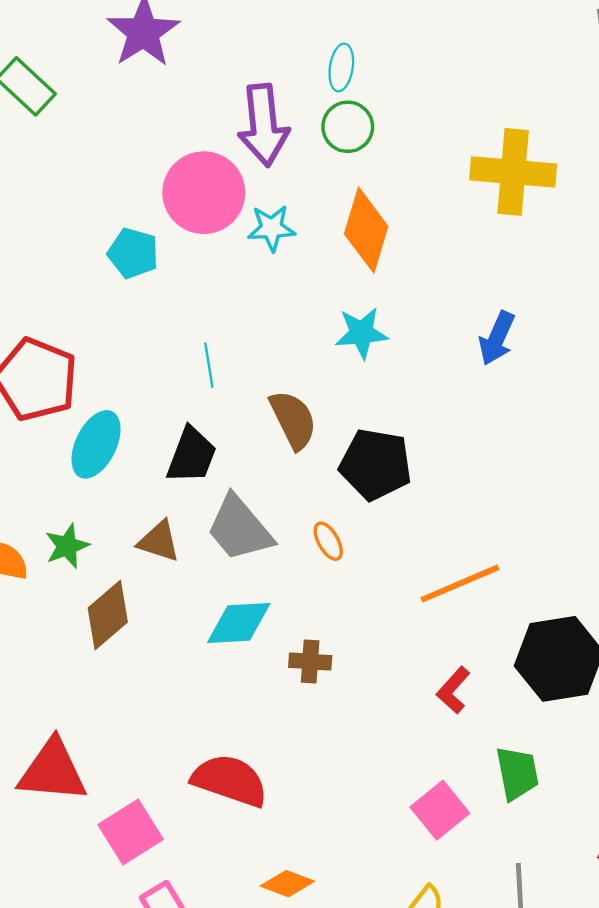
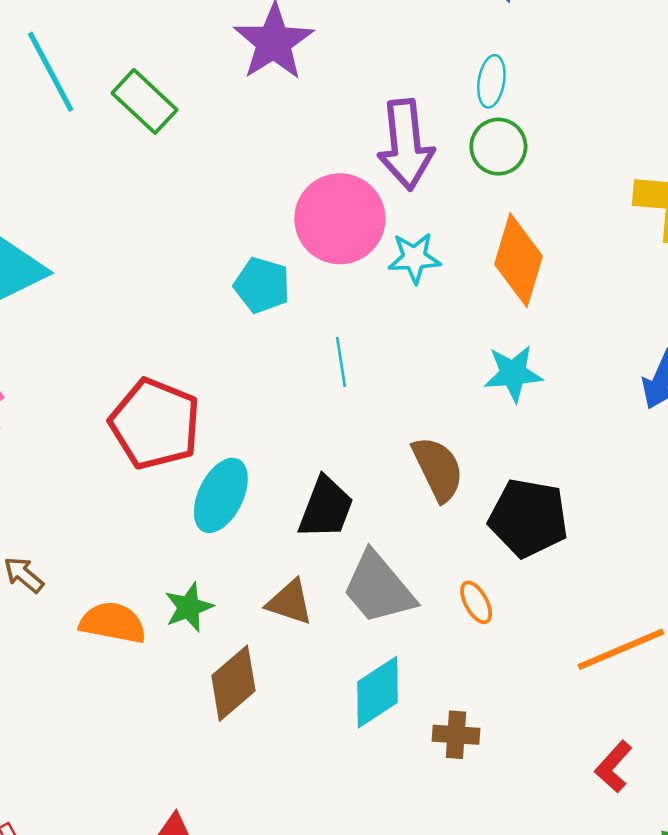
cyan line: (209, 365) -> (341, 362), moved
cyan diamond: (239, 623) -> (378, 692), turned -30

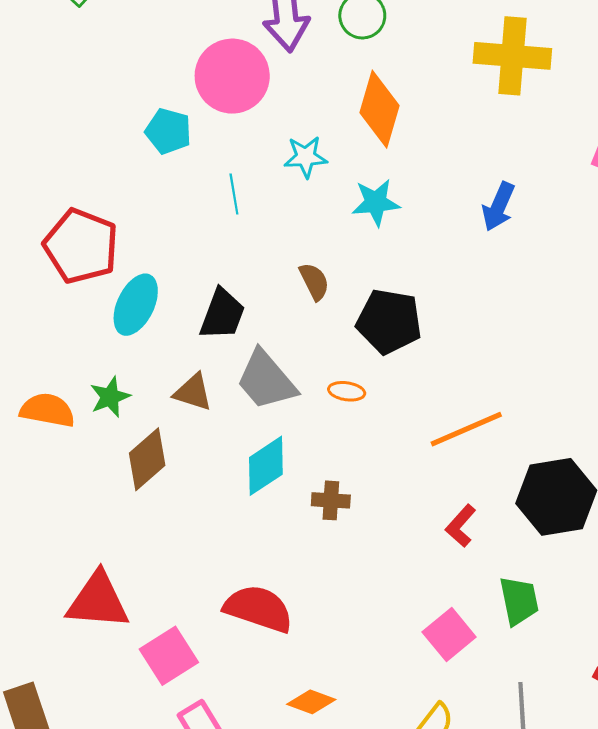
cyan star: (414, 258) -> (306, 157), moved
brown semicircle: (438, 469) -> (314, 281), size x0.7
orange ellipse: (476, 602) -> (347, 391), turned -52

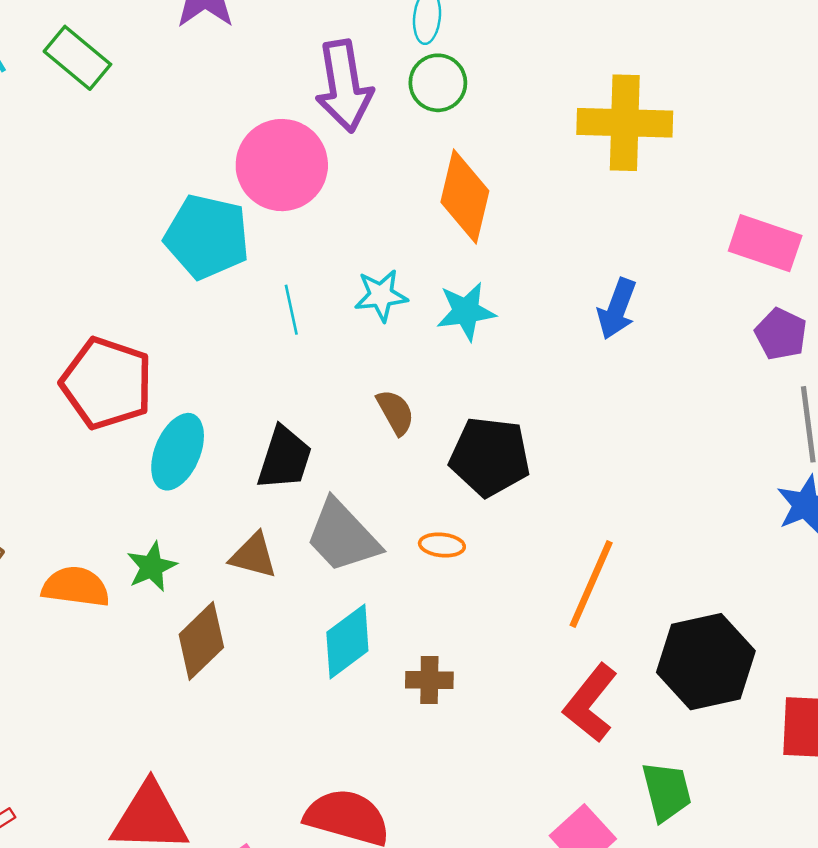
cyan pentagon: (168, 131) -> (207, 237), size x1.5
cyan star: (306, 157) -> (381, 295), moved
orange line: (466, 429) -> (591, 584), turned -40
red L-shape: (461, 526) -> (590, 703), size x1.5

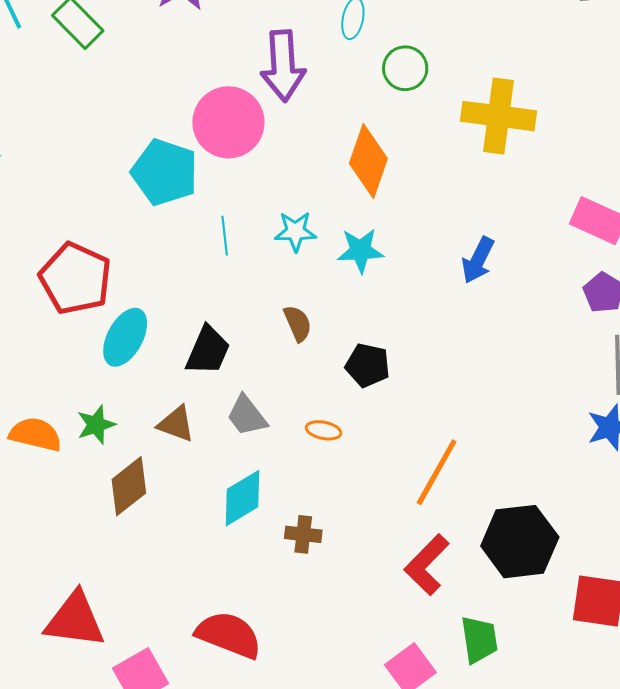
green circle: (438, 83) -> (405, 68), moved
black pentagon: (490, 457) -> (368, 365), size x0.7
gray trapezoid: (342, 536) -> (247, 416), size x0.7

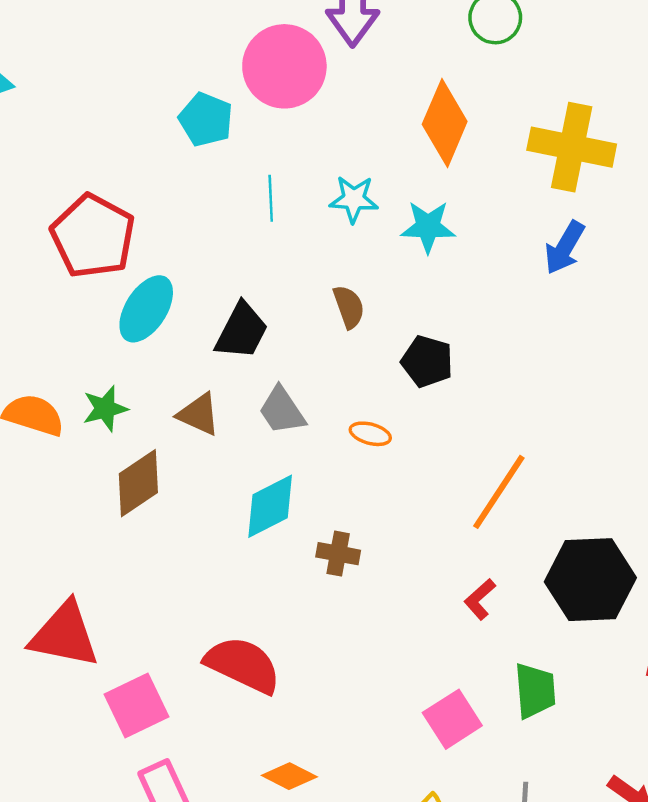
yellow cross: (498, 116) -> (572, 147), moved
cyan pentagon: (165, 172) -> (206, 119), size x0.7
red L-shape: (427, 565) -> (480, 599), size x0.6

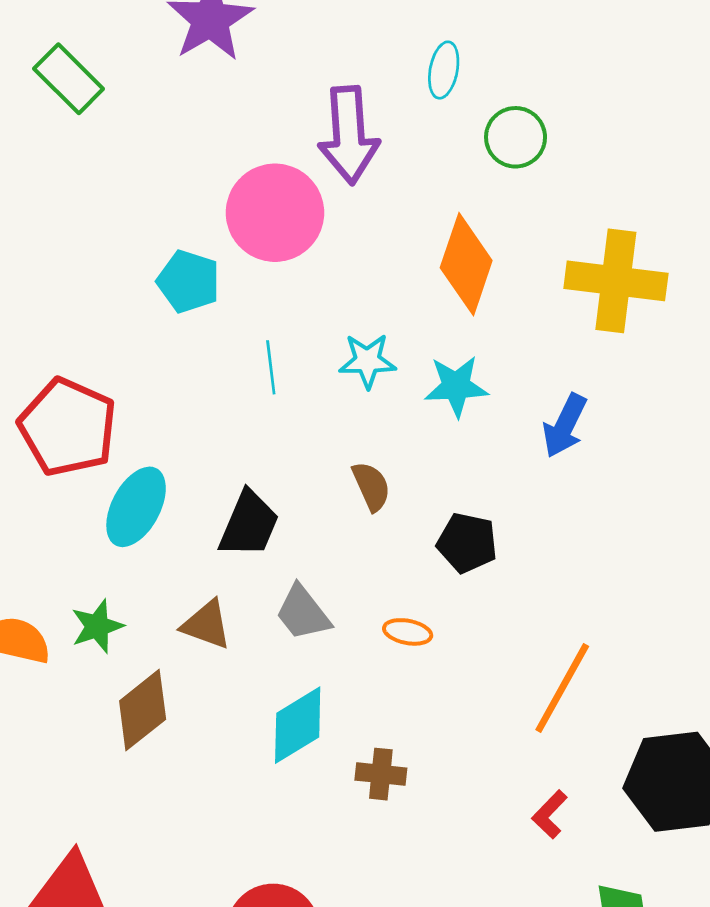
blue arrow: (565, 248) -> (565, 426), moved

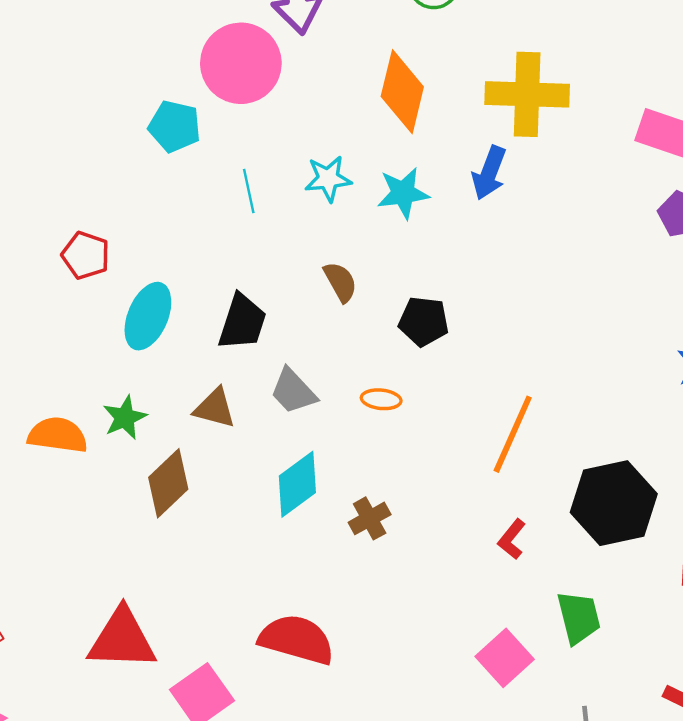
blue arrow: (565, 426) -> (489, 173), moved
red pentagon: (68, 427) -> (86, 255), size x0.6
brown cross: (381, 774) -> (370, 518), turned -30

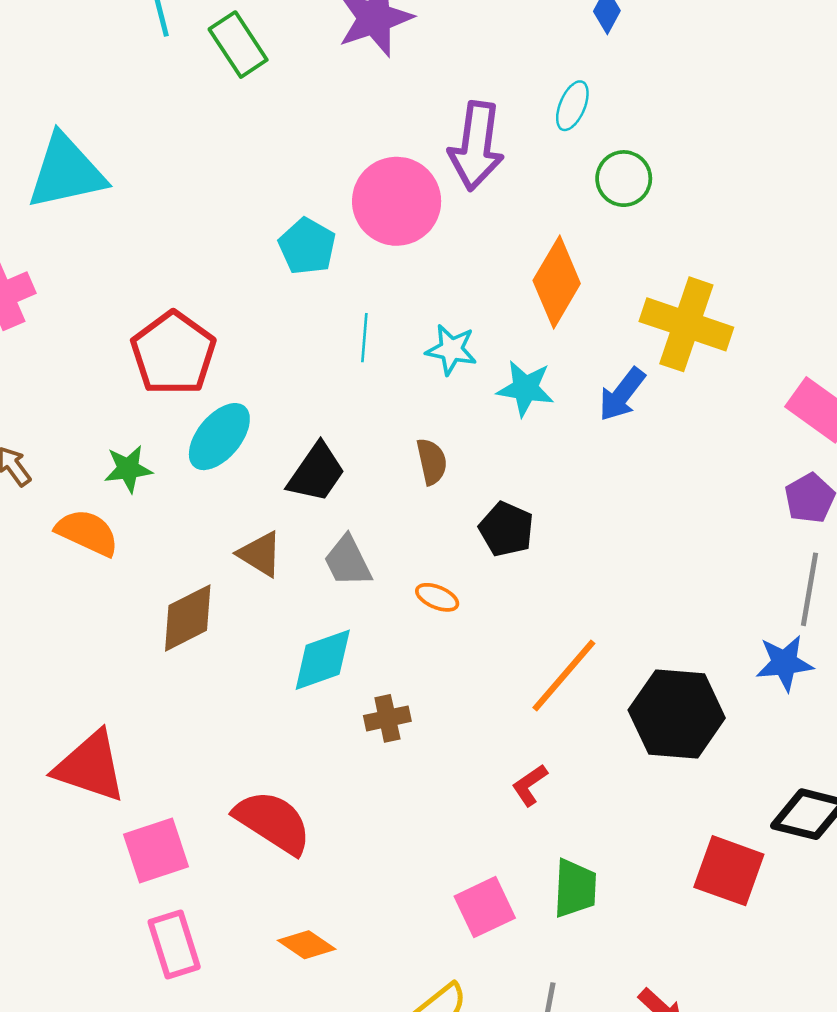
red pentagon: (86, 255) -> (173, 353), size x1.6
green star: (125, 418) -> (128, 469), moved
black hexagon: (614, 503) -> (677, 714), moved

